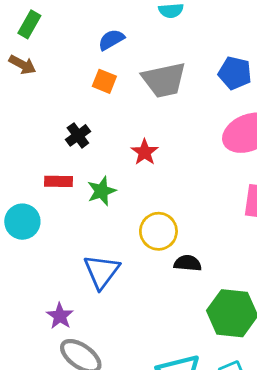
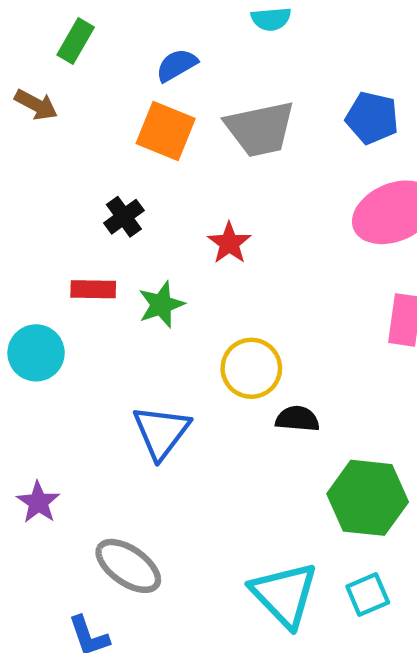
green rectangle: (29, 24) -> (76, 41), moved
orange square: (104, 81) -> (166, 131), size x1.5
purple star: (60, 316) -> (38, 502), moved

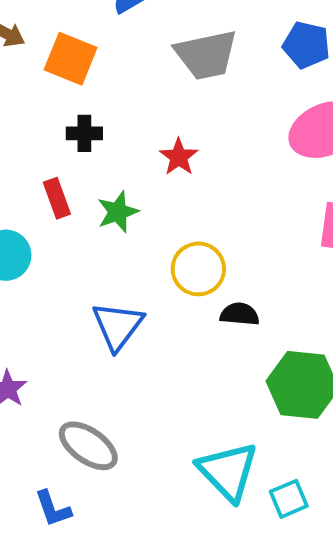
orange square: (166, 131) -> (71, 59), moved
black cross: (124, 217) -> (84, 133), turned 36
red rectangle: (93, 289) -> (57, 198), turned 69
cyan square: (368, 595) -> (289, 499), moved

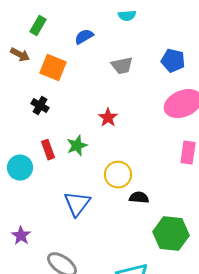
gray trapezoid: (206, 55) -> (122, 66), size x0.7
black cross: (84, 133) -> (40, 106), moved, turned 30
red rectangle: (57, 198) -> (48, 150), moved

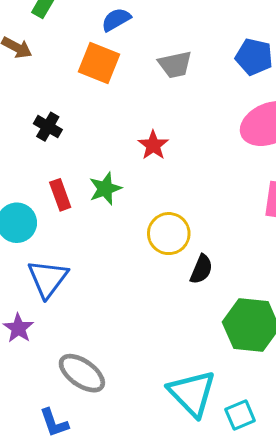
orange square: (53, 68) -> (99, 63), moved
black semicircle: (139, 198) -> (201, 269), turned 108
blue triangle: (77, 204) -> (48, 279), moved

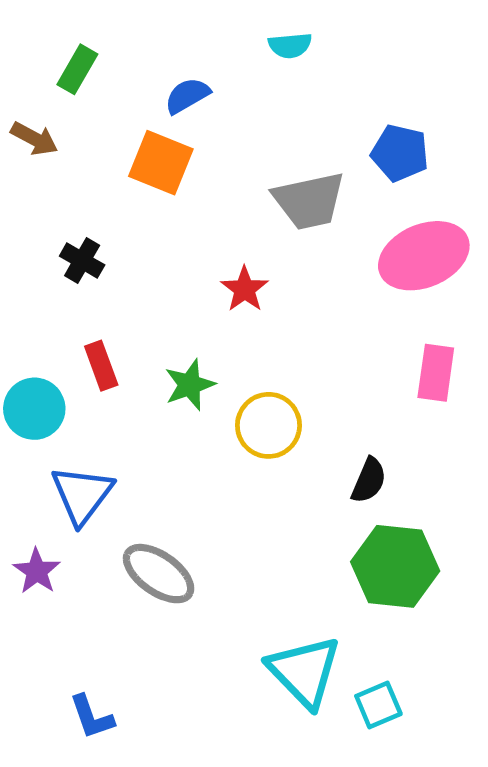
gray trapezoid: (175, 65) -> (309, 201), moved, size x1.4
green star: (105, 189) -> (190, 385), moved
black semicircle: (201, 269) -> (369, 480), moved
gray ellipse: (82, 373) -> (159, 574), moved

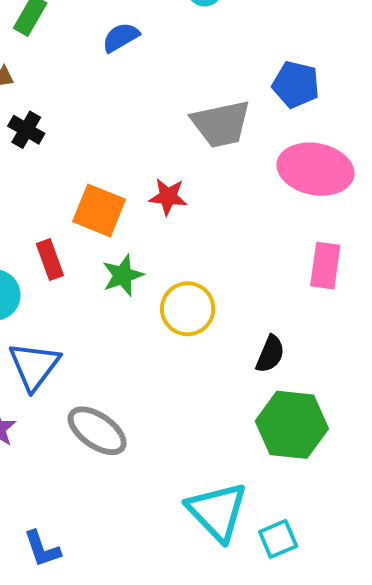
orange square: (161, 163) -> (99, 210), moved
pink ellipse: (424, 256) -> (315, 169), turned 34
black cross: (82, 260) -> (26, 130), moved
red star: (245, 289) -> (168, 197), turned -30

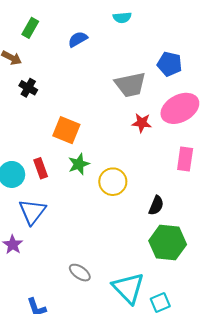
pink ellipse: (315, 169) -> (180, 108), turned -39
red star: (168, 197) -> (142, 123), moved
red rectangle: (50, 260) -> (41, 168), moved
gray ellipse: (97, 431) -> (80, 273), moved, size x0.7

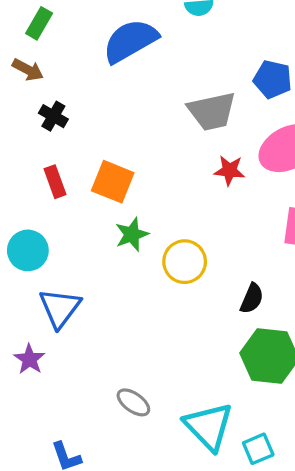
green rectangle: (30, 28) -> (39, 23), moved
blue semicircle: (78, 39) -> (130, 41), size x1.8
red rectangle: (41, 168) -> (55, 182), moved

